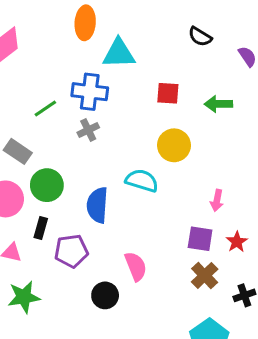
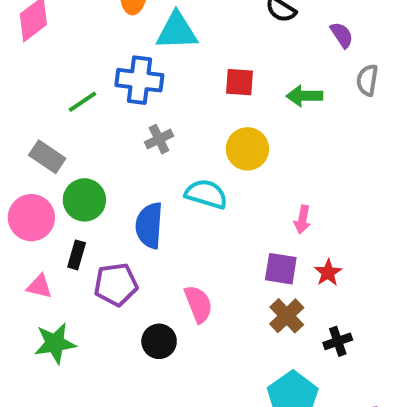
gray cross: (88, 130) -> (159, 139), moved

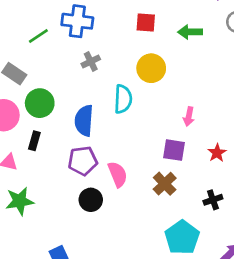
cyan semicircle: (206, 194) -> (123, 99), turned 76
red star: (328, 273) -> (217, 153), moved
purple pentagon: (116, 284) -> (83, 161), moved
brown cross: (287, 316) -> (165, 184), moved

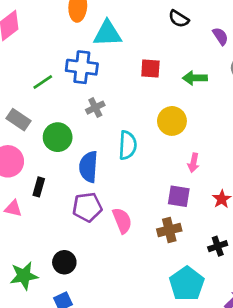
yellow circle: (151, 68) -> (172, 121), moved
green circle: (40, 103) -> (58, 137), moved
brown cross: (165, 184) -> (169, 230), turned 30
black circle: (91, 200) -> (64, 262), moved
green star: (20, 201) -> (24, 276), moved

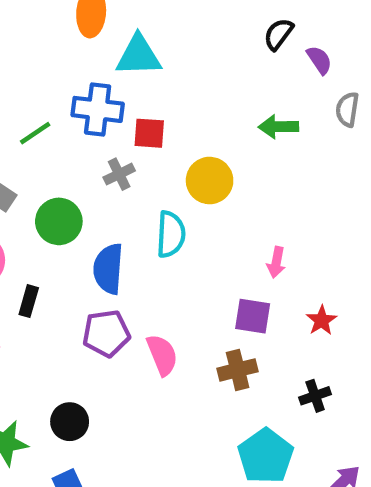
black semicircle: (179, 19) -> (278, 34), moved, turned 95
red square: (150, 69) -> (149, 133), moved
yellow circle: (172, 121) -> (210, 181), moved

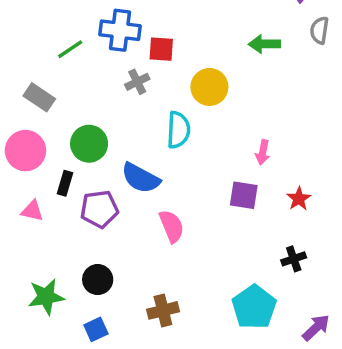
green circle: (59, 221) -> (89, 144), moved
blue semicircle: (108, 269) -> (141, 178), moved, turned -66
purple pentagon: (106, 333) -> (99, 209), moved
brown cross: (238, 370) -> (163, 310), moved

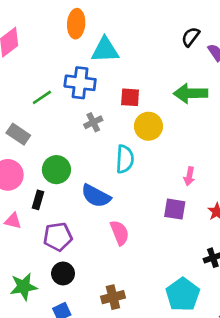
green arrow: (264, 44) -> (191, 93), size x1.4
red square: (161, 49) -> (130, 97), moved
purple pentagon: (99, 209) -> (58, 237), moved

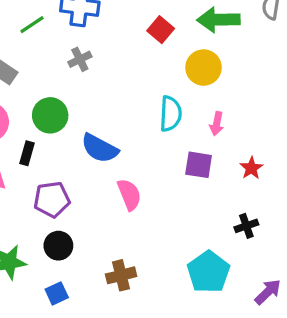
red square: (130, 97) -> (161, 30), moved, turned 36
gray cross: (93, 122) -> (80, 59), moved
yellow circle: (148, 126) -> (204, 68), moved
cyan semicircle: (125, 159) -> (171, 114), moved

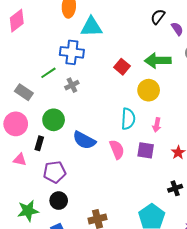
green line: (32, 25) -> (48, 73), moved
pink semicircle: (129, 195) -> (117, 149), moved

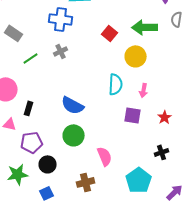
green line: (48, 73) -> (31, 58), moved
gray rectangle: (24, 92) -> (14, 33), moved
green circle: (54, 120) -> (74, 135), moved
pink semicircle: (117, 149) -> (105, 156), moved
purple pentagon: (55, 172) -> (32, 142), moved

